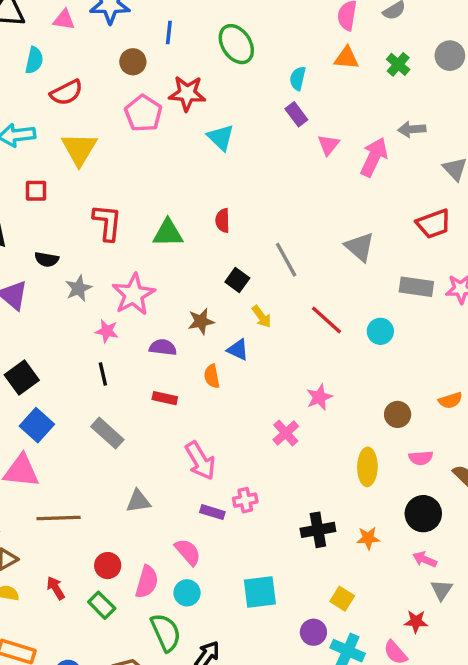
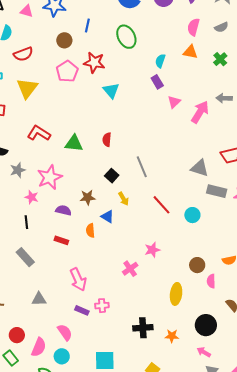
red L-shape: (107, 222) -> (39, 133), turned -70
gray triangle: (360, 247) -> (200, 168), moved, turned -30
pink semicircle: (421, 458) -> (211, 281), moved, turned 88

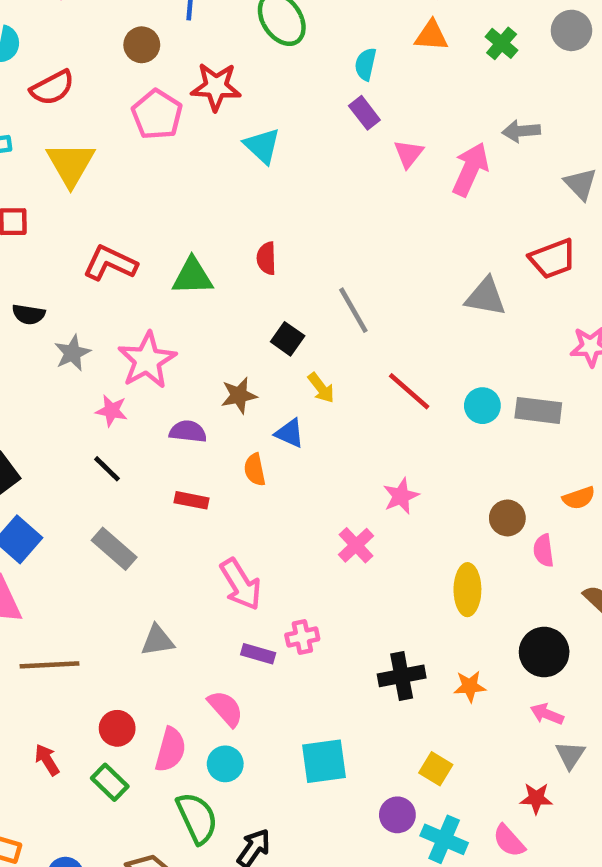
gray rectangle: (217, 191) -> (538, 410), moved
black line: (26, 222) -> (107, 469), turned -32

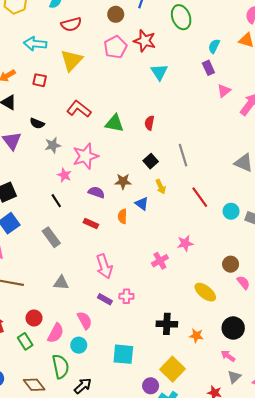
pink semicircle: (544, 551) -> (243, 282), turned 136
yellow ellipse: (467, 590) -> (205, 292), turned -65
yellow square: (436, 769) -> (173, 369), size x1.6

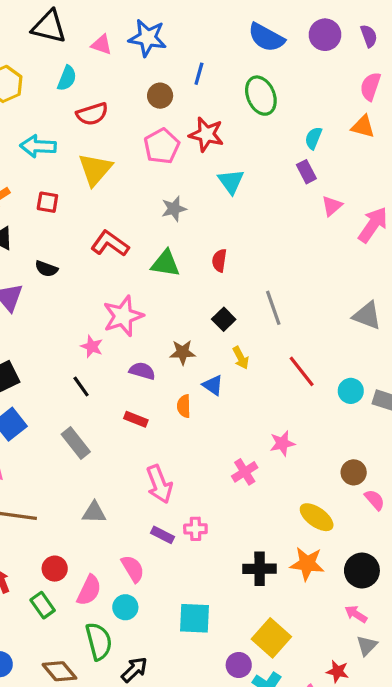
gray star: (53, 145) -> (174, 209), moved
orange star: (196, 336) -> (307, 564), moved, size x1.5

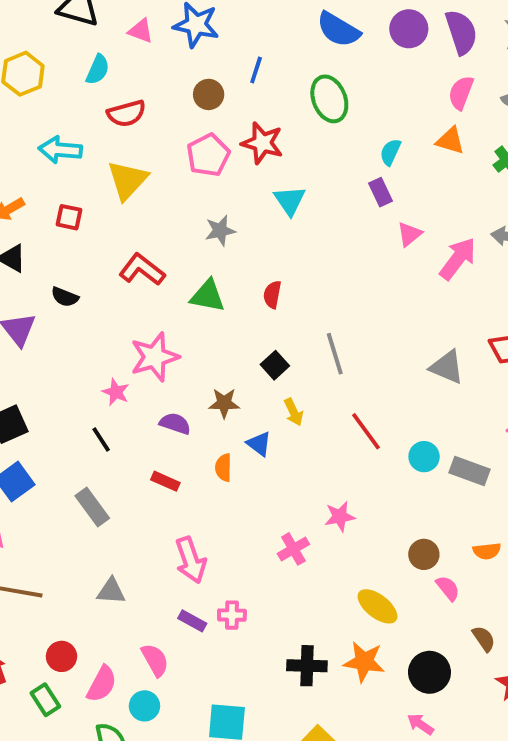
purple semicircle: (369, 36) -> (461, 32), size x1.6

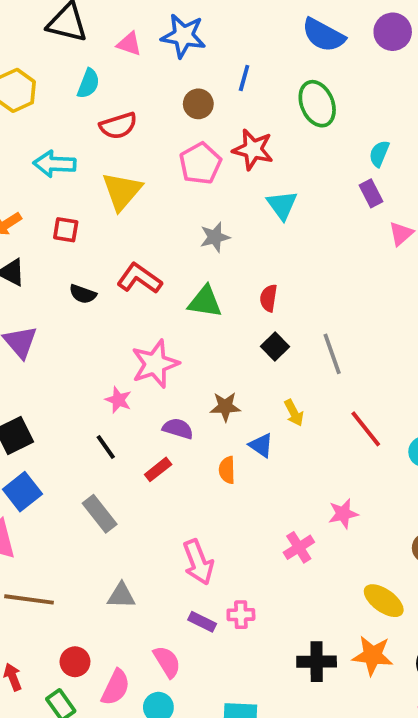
black semicircle: (65, 297) -> (83, 294), moved
black square: (275, 365) -> (275, 346), moved
red rectangle: (165, 481) -> (158, 469), moved, turned -60

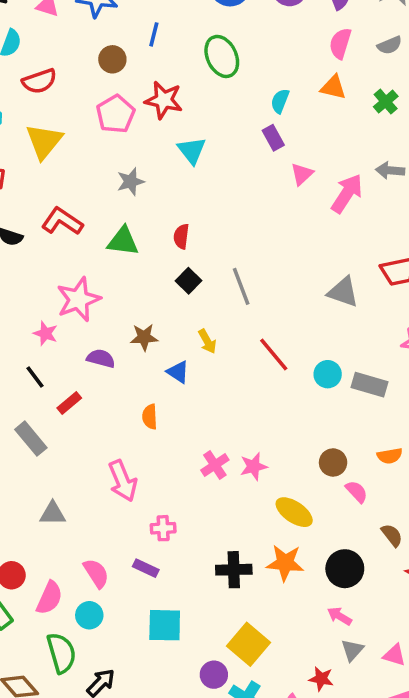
red rectangle: (158, 469) -> (69, 403), moved
orange semicircle: (227, 470) -> (150, 417), moved
pink star: (343, 514) -> (254, 466), moved
purple rectangle: (202, 622) -> (146, 568), moved

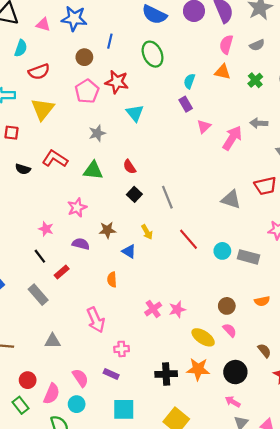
red semicircle: (181, 236) -> (129, 167), turned -40
pink star: (79, 299) -> (77, 208), moved, size x0.7
pink semicircle: (357, 492) -> (230, 330), moved

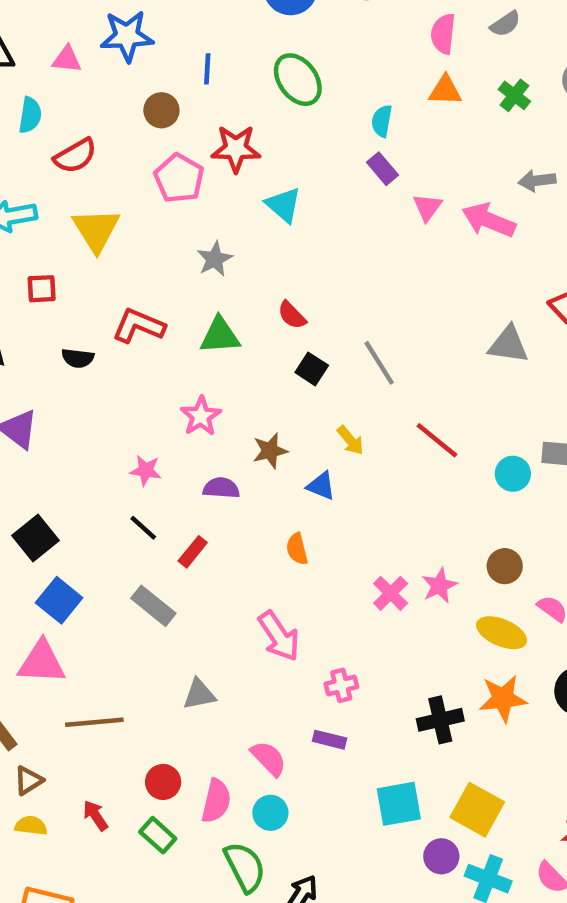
pink arrow: (232, 138) -> (489, 220), turned -90
cyan circle: (222, 251) -> (513, 474), moved
brown circle: (227, 306) -> (505, 566), moved
cyan square: (124, 409) -> (399, 804), moved

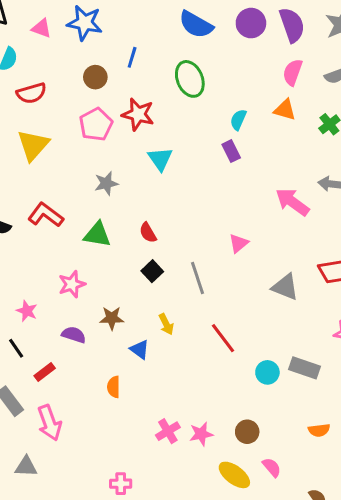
pink triangle: (427, 207) -> (239, 243), moved
pink arrow: (279, 636) -> (50, 423), moved

